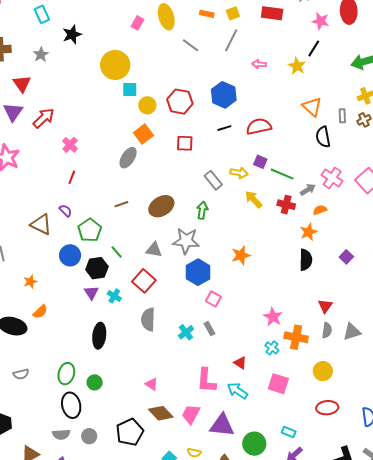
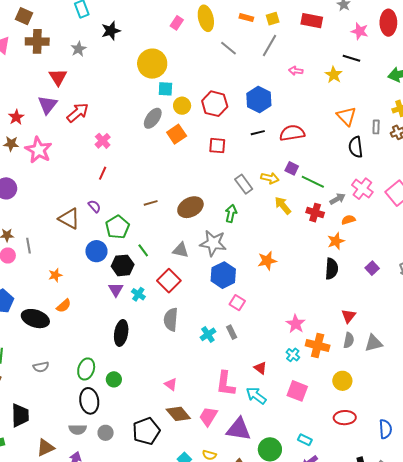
black line: (314, 49) -> (351, 58), turned 72
gray ellipse: (128, 158) -> (153, 118), moved

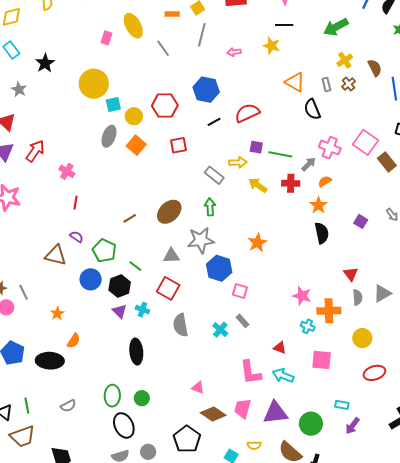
gray line: (228, 48) -> (163, 48), turned 30

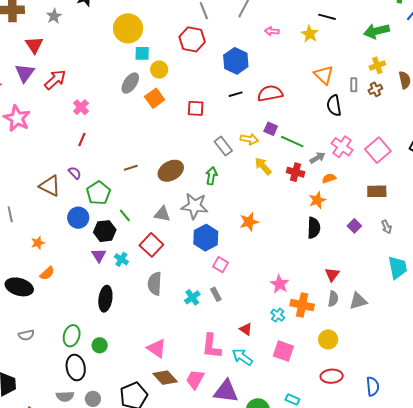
red hexagon: (165, 106) -> (192, 39), moved
brown rectangle: (387, 162) -> (377, 191), moved, turned -66
pink triangle: (198, 388) -> (157, 348), size x1.5

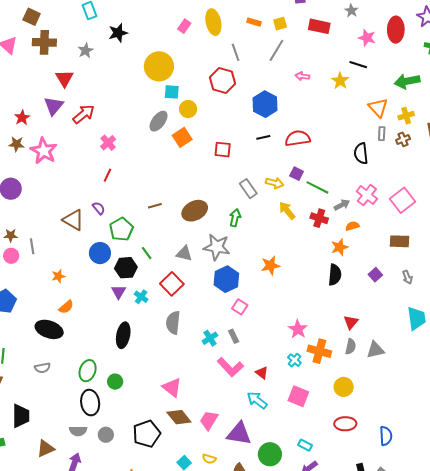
orange triangle: (324, 75) -> (378, 108), moved
black ellipse: (19, 287) -> (49, 329), moved
pink L-shape: (211, 346) -> (230, 367), moved, turned -52

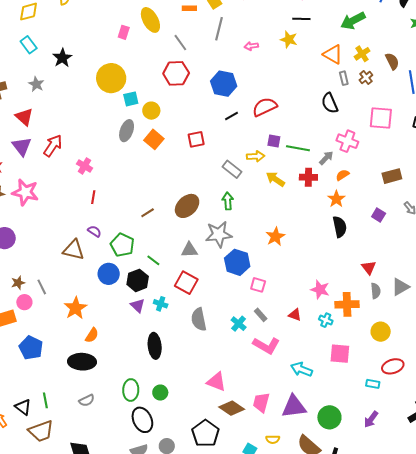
pink square: (403, 200) -> (381, 118), moved, turned -30
orange star: (58, 276) -> (76, 308), size x1.6
red triangle: (262, 373) -> (295, 315), moved
cyan rectangle: (305, 445) -> (373, 384), moved

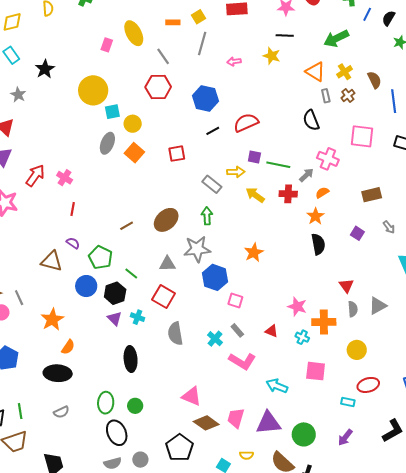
red arrow: (53, 146) -> (35, 175), moved

